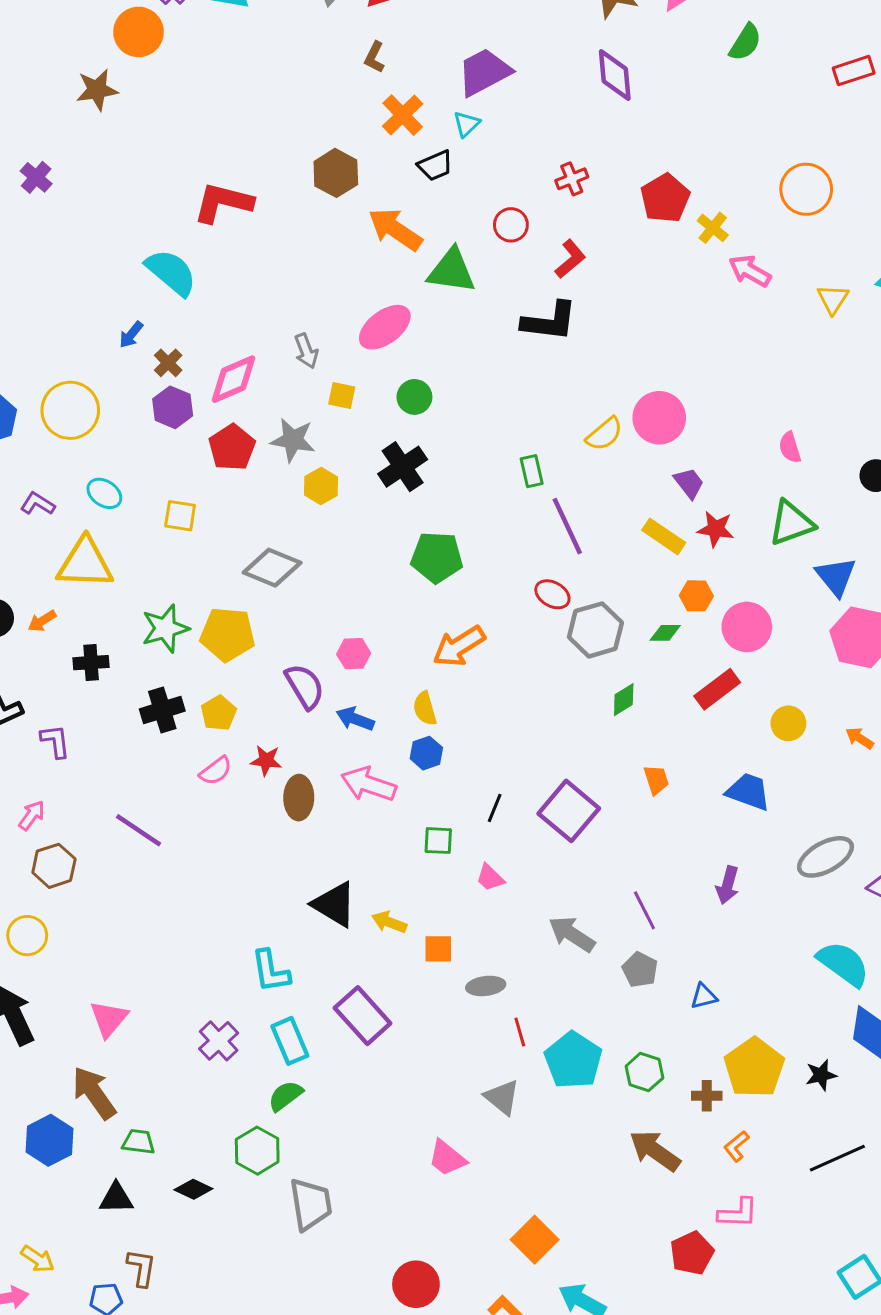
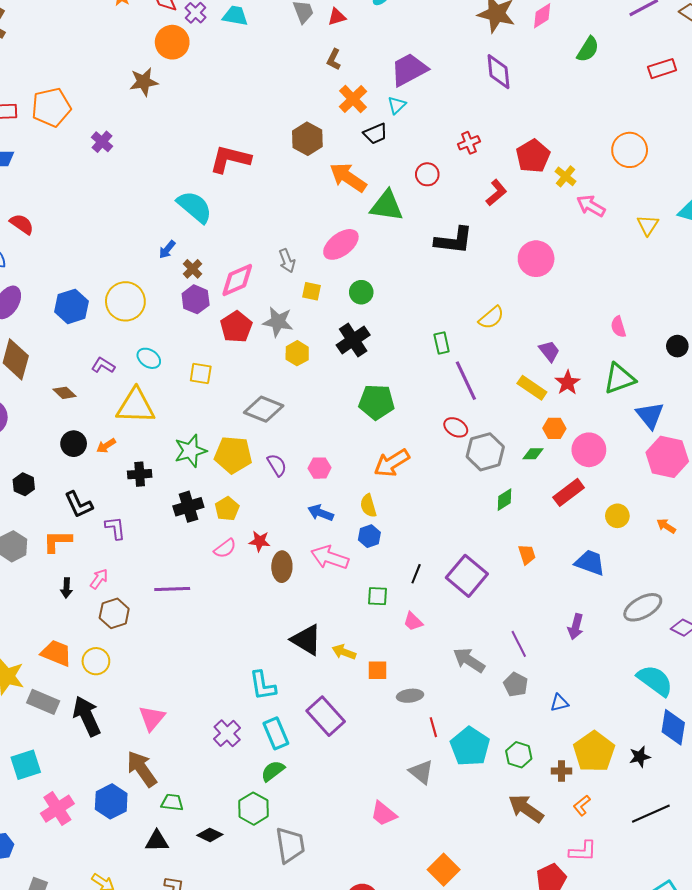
red L-shape: (570, 259) -> (496, 193), moved
pink circle: (659, 418) -> (536, 259), moved
red star: (716, 529) -> (568, 383), turned 30
purple semicircle: (305, 686) -> (277, 465), moved, size x0.7
purple line: (139, 830) -> (172, 589), turned -36

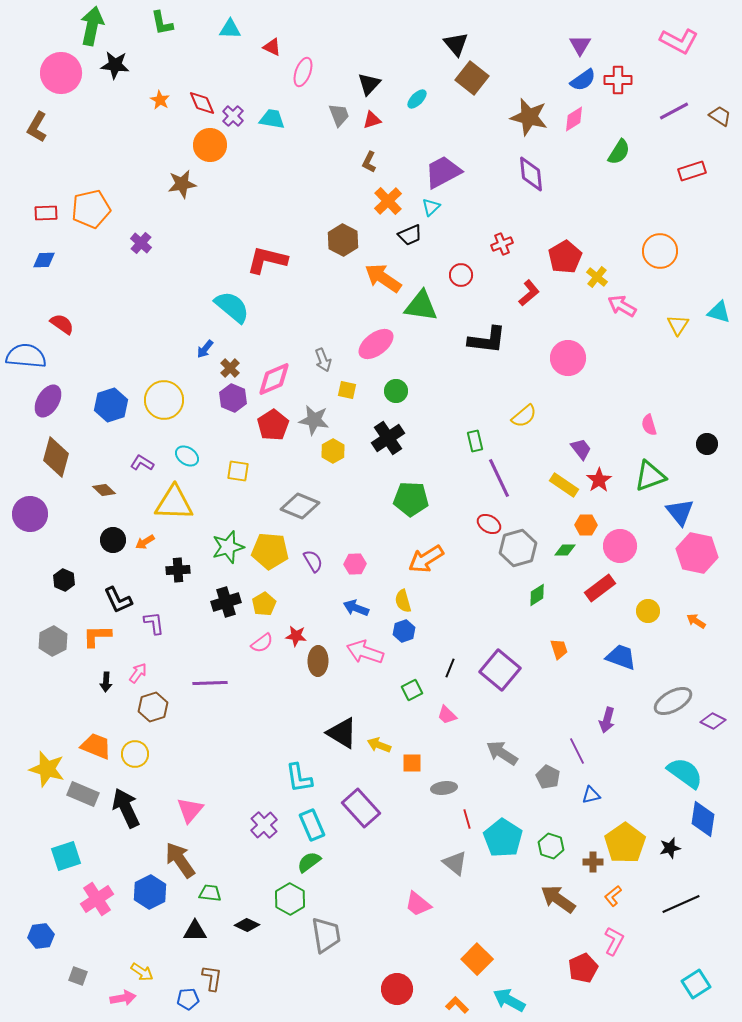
green square: (377, 596) -> (412, 690), turned -30
purple line: (519, 644) -> (577, 751), moved
pink L-shape: (583, 851) -> (614, 941), turned -64

